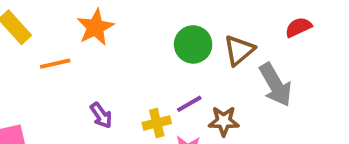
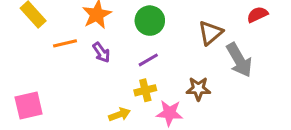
green circle: (193, 44) -> (150, 21), moved
purple line: (189, 104) -> (148, 60), moved
purple arrow: (101, 115) -> (101, 52), moved

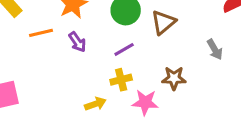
brown triangle: (210, 33) -> (163, 22), moved
gray arrow: (239, 60) -> (215, 49), size x0.6

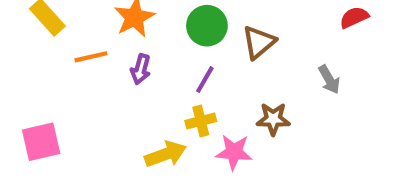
purple arrow: (77, 42) -> (141, 69), turned 50
purple line: (124, 49) -> (205, 80), turned -30
yellow arrow: (95, 104) -> (165, 154), size x1.4

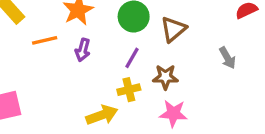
brown star: (273, 119) -> (165, 77), moved
pink star: (234, 152) -> (173, 113), moved

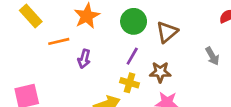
purple arrow: (83, 50) -> (84, 59), moved
yellow cross: (129, 90) -> (130, 83), turned 30

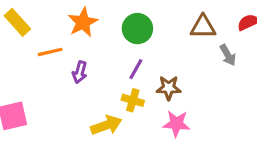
brown triangle: (167, 32) -> (203, 27), moved, turned 40
gray arrow: (212, 56) -> (228, 55), moved

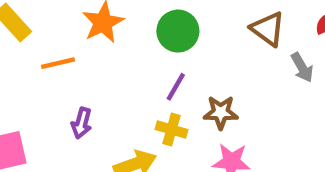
brown triangle: (203, 27) -> (268, 29), turned 36
purple arrow: (80, 72) -> (82, 123), moved

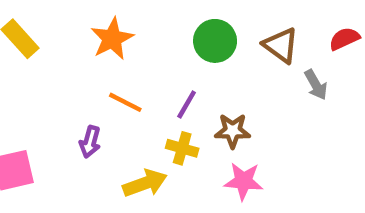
green circle: (178, 31) -> (215, 41), moved
orange line: (58, 63) -> (125, 102), moved, turned 40

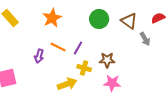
purple line: (187, 104) -> (78, 48), moved
purple arrow: (90, 142) -> (39, 56), moved

